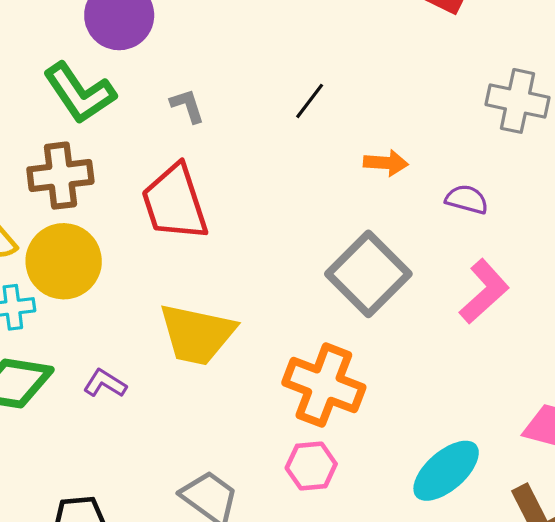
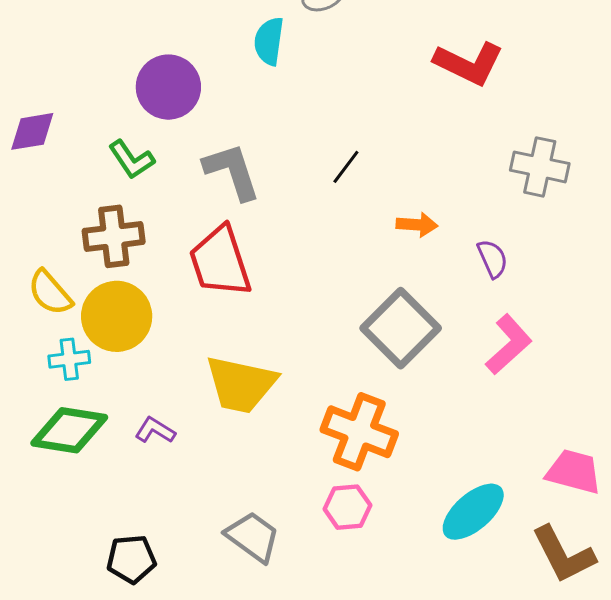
green L-shape: (79, 93) -> (131, 160), size x0.7
gray L-shape: (187, 106) -> (232, 171), size x1.8
purple semicircle: (467, 199) -> (492, 259), turned 51

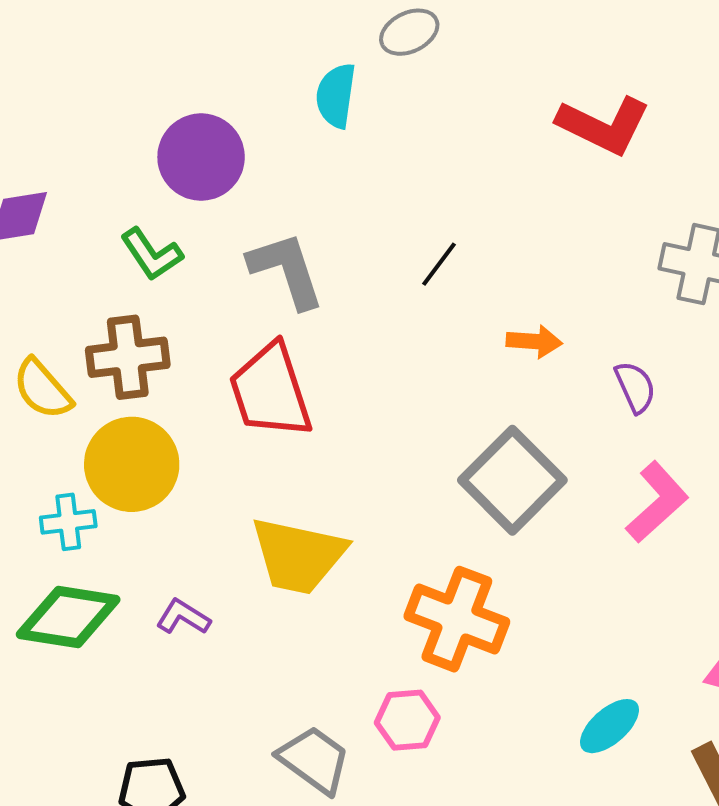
yellow semicircle: (50, 293) -> (42, 389), moved
pink hexagon: (347, 507) -> (407, 720), moved
cyan ellipse: (473, 512) -> (609, 726), size x0.7

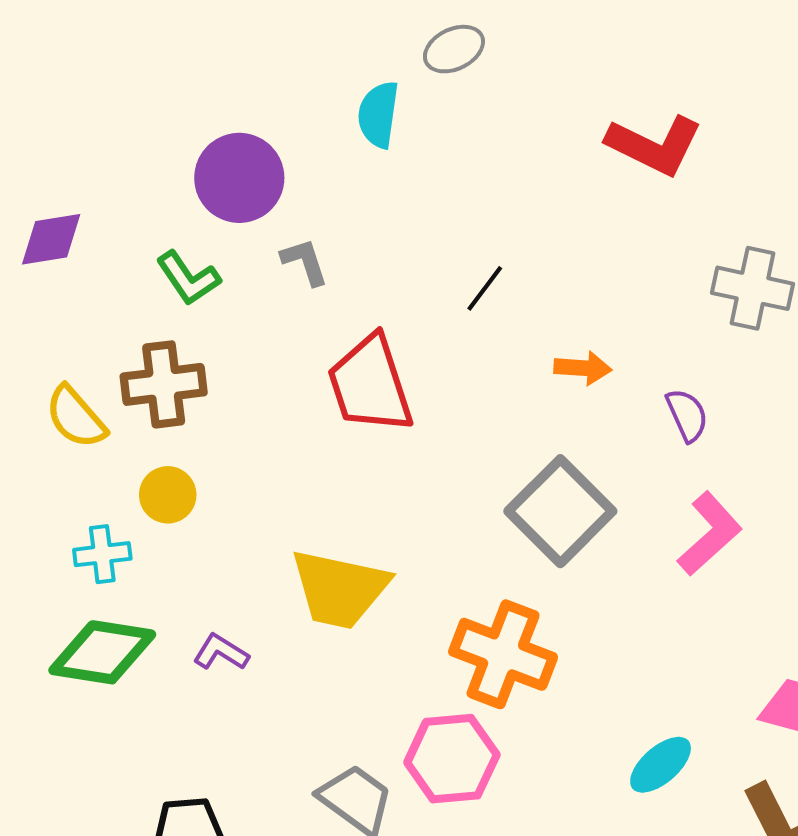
gray L-shape: (286, 270) -> (305, 262), moved, size x0.6
red trapezoid: (270, 391) -> (370, 384), moved
yellow circle: (132, 464) -> (168, 495), size x0.6
pink hexagon: (407, 720) -> (452, 759), size x1.4

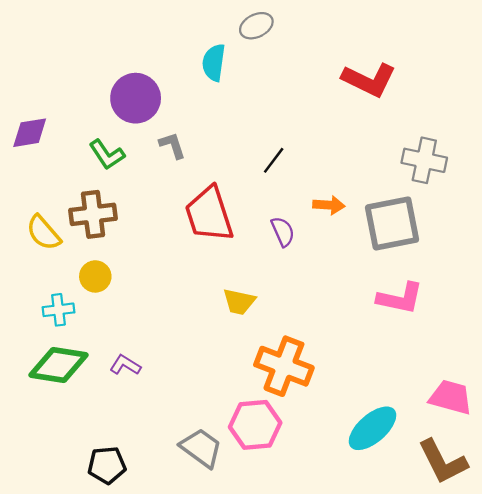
purple semicircle: (687, 415) -> (283, 232), moved
gray square: (560, 511) -> (392, 224), moved, turned 34
pink L-shape: (710, 534) -> (400, 298), turned 54
yellow trapezoid: (339, 589) -> (239, 302), moved, size x0.6
cyan ellipse: (661, 765) -> (373, 428), size x1.4

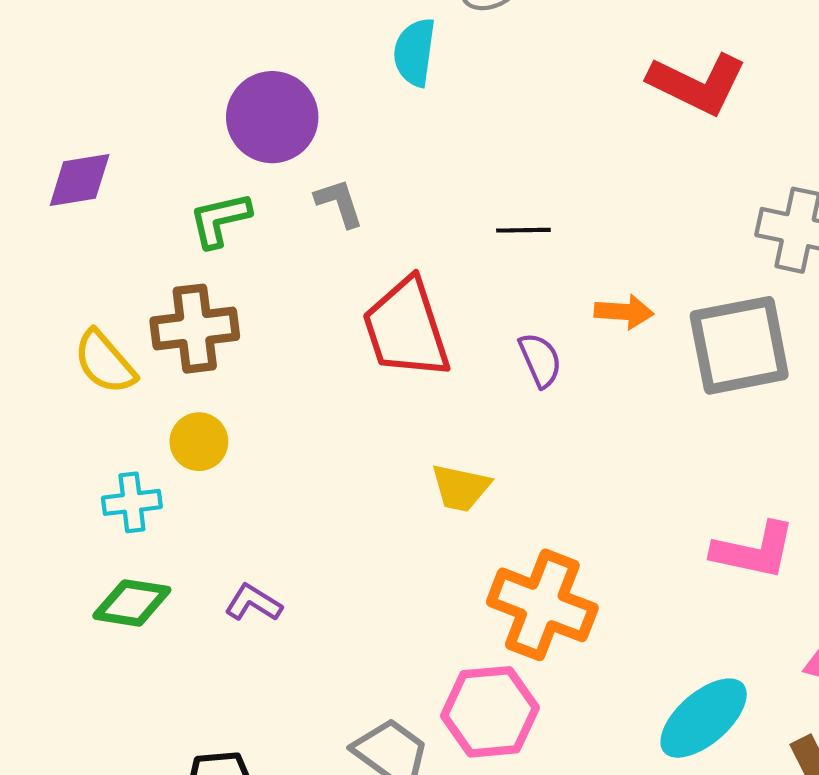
green L-shape: (107, 155) -> (220, 220), turned 111
black line: (274, 160) -> (523, 230), turned 52
pink L-shape: (400, 298) -> (754, 551), moved
green diamond: (58, 365) -> (132, 603), size x0.7

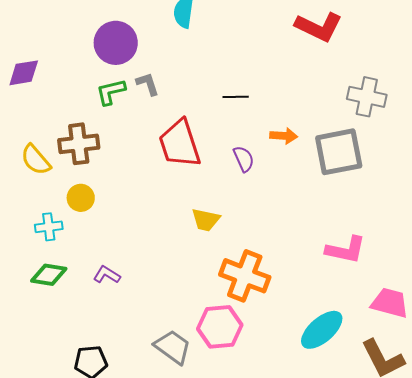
green L-shape: (220, 220) -> (111, 92), moved

